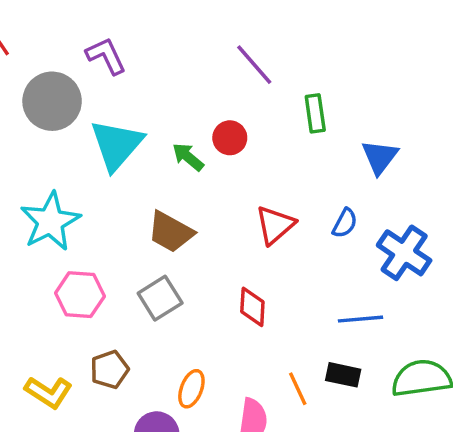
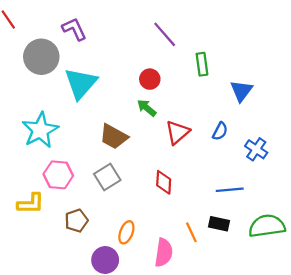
green arrow: (188, 157) -> (147, 108), moved
blue cross: (404, 253) -> (256, 149), size x0.7
yellow L-shape: (49, 392) -> (31, 204), moved, turned -32

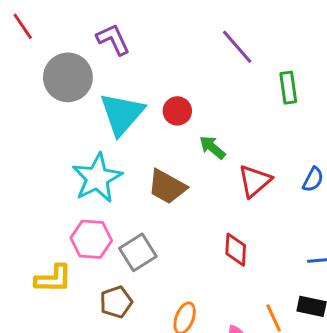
red circle: (150, 79) -> (177, 111), moved
cyan star: (40, 130) -> (97, 178), moved
gray square: (107, 177) -> (138, 252), moved

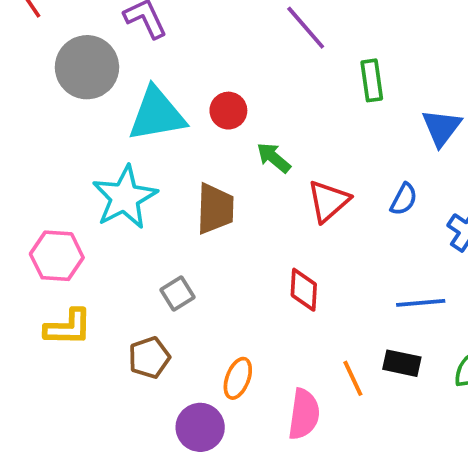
cyan triangle: (122, 114) -> (157, 114), turned 39
brown trapezoid: (167, 187) -> (215, 209), turned -117
pink hexagon: (91, 239) -> (57, 256), moved
gray square: (138, 252) -> (177, 293), size x0.7

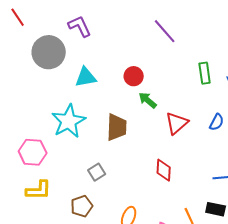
green rectangle: (372, 80) -> (205, 73), moved
red circle: (228, 111) -> (134, 76), moved
cyan triangle: (157, 114) -> (86, 77), size x0.7

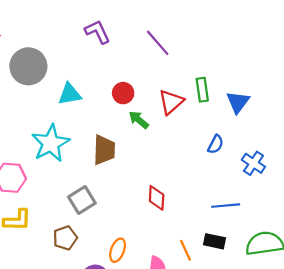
purple L-shape: (80, 26) -> (97, 32), moved
red triangle: (177, 123) -> (171, 102), moved
gray square: (97, 172) -> (82, 200), size x1.4

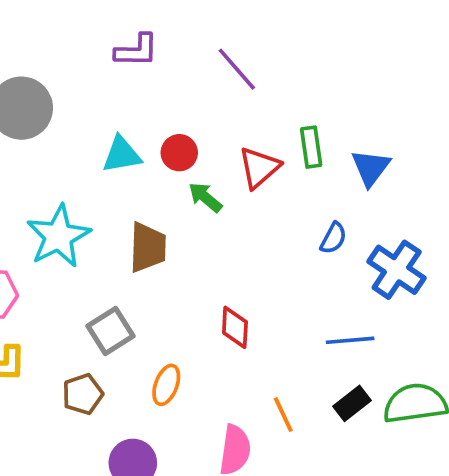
purple L-shape: (97, 32) -> (137, 51), turned 116
cyan triangle: (70, 94) -> (122, 155), moved
blue cross: (253, 163) -> (397, 270), size x1.4
black rectangle: (214, 241) -> (352, 403), moved, turned -50
orange ellipse: (118, 250) -> (166, 385), moved

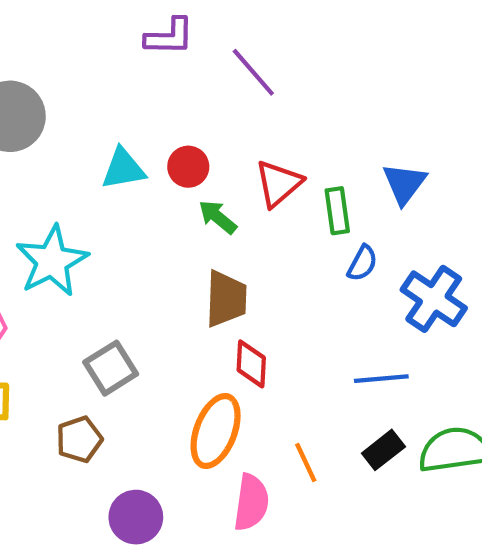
purple L-shape: (137, 51) -> (169, 37), moved
green rectangle: (311, 147) -> (337, 211), moved
brown trapezoid: (148, 247) -> (226, 299), moved
orange ellipse: (166, 385) -> (216, 431), moved, size x1.6

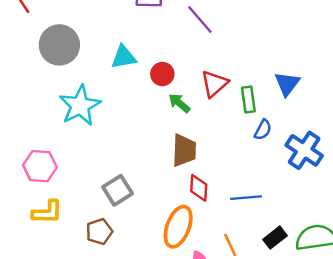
cyan triangle: (123, 169) -> (124, 57), moved
cyan star: (52, 261) -> (80, 106), moved
blue line: (381, 379) -> (246, 198), moved

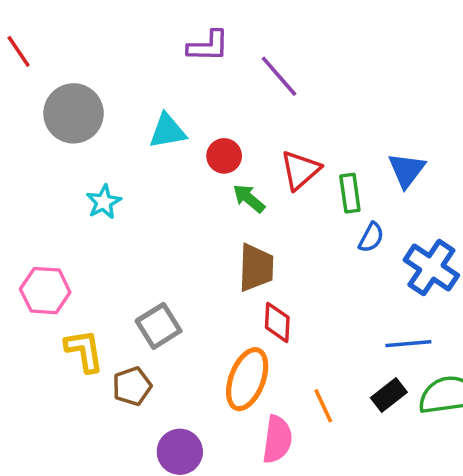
cyan star: (80, 106) -> (104, 202), size x0.6
blue line: (246, 198) -> (408, 344), moved
yellow L-shape: (47, 212) -> (84, 351), moved, turned -100

